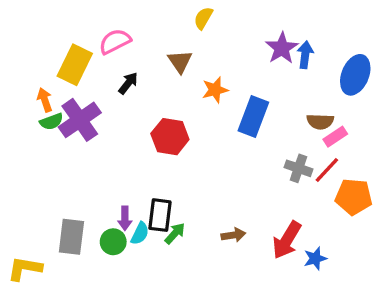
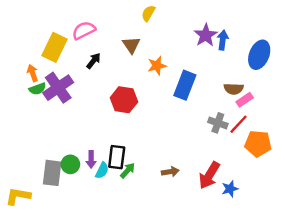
green circle: (113, 242) -> (70, 164), moved

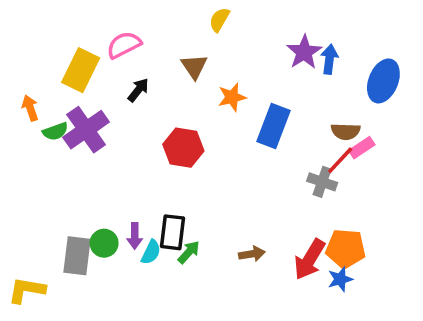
orange arrow: (33, 73) -> (30, 108), moved
red line: (239, 124) -> (340, 160), moved
orange pentagon: (258, 144) -> (346, 249), moved

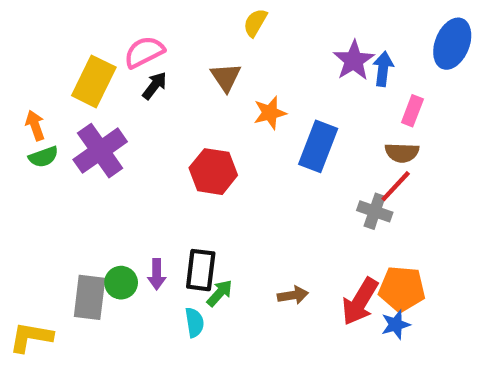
blue ellipse: (383, 81) -> (452, 44), moved
black arrow: (138, 90) -> (155, 86), moved
green semicircle: (55, 131) -> (43, 157), moved
pink rectangle: (362, 148) -> (412, 111), moved, turned -35
cyan semicircle: (151, 252) -> (194, 322), moved, turned -35

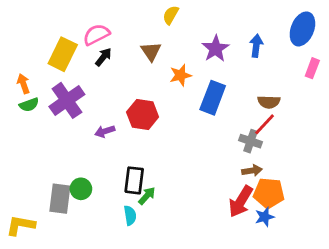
purple star: (354, 60) -> (216, 49), moved
pink rectangle: (412, 111) -> (312, 68), moved
purple arrow: (157, 274) -> (105, 131), moved, turned 72
brown arrow: (293, 295) -> (252, 171), moved

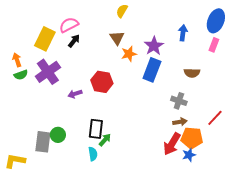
purple star: (216, 49) -> (154, 46), moved
brown triangle: (151, 51) -> (117, 38), moved
pink rectangle: (312, 68) -> (214, 45), moved
red line: (265, 124) -> (215, 118), moved

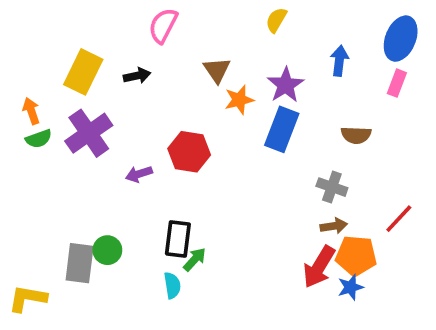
yellow semicircle: (122, 11) -> (276, 20), moved
pink semicircle: (69, 25) -> (163, 26), moved, turned -36
black arrow: (74, 41) -> (137, 76), turned 40

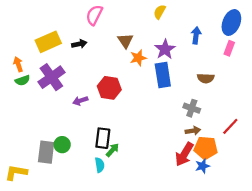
yellow rectangle: (83, 72) -> (48, 42), turned 40
blue rectangle: (282, 129) -> (163, 75), turned -30

